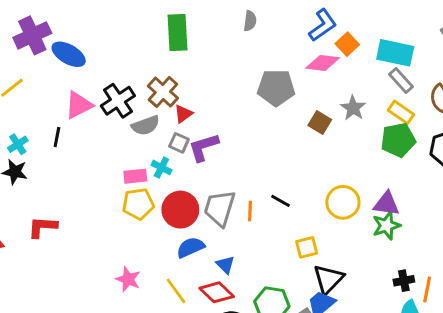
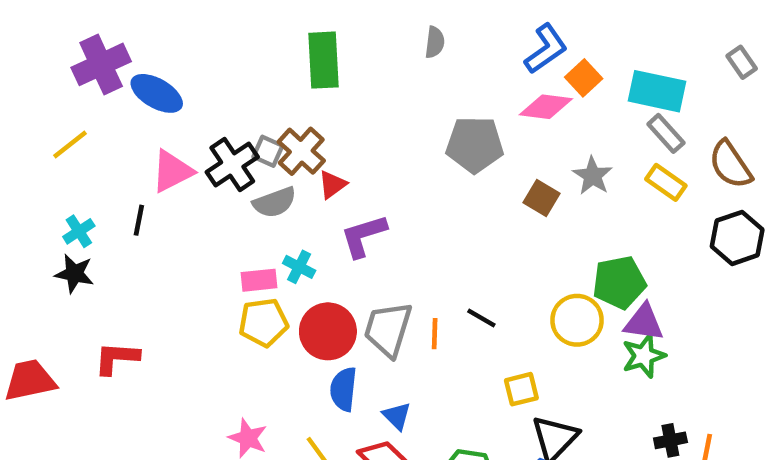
green pentagon: (398, 140) -> (619, 282), moved
gray square: (179, 143) -> (268, 151), moved
blue semicircle: (191, 247) -> (343, 389), turned -60

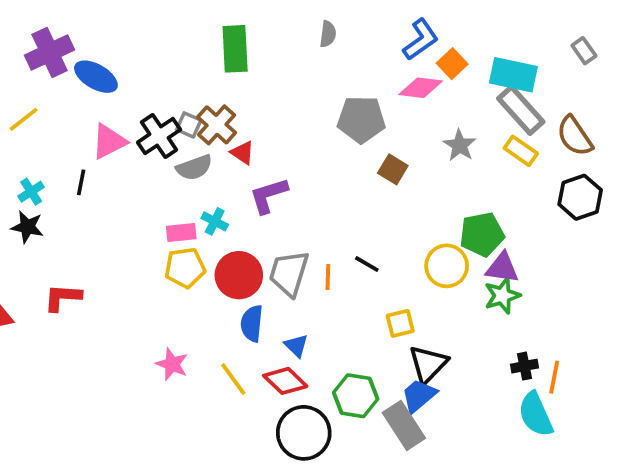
gray rectangle: (666, 133) -> (521, 110), size x1.5
red triangle: (332, 185) -> (243, 153), turned -50
brown square: (541, 198) -> (393, 169), moved

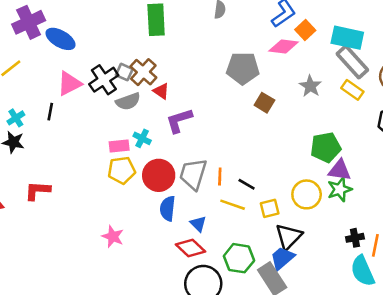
black line: (367, 264) -> (247, 184), moved
yellow circle: (447, 266) -> (307, 194), moved
yellow line: (233, 379) -> (233, 205), moved, turned -35

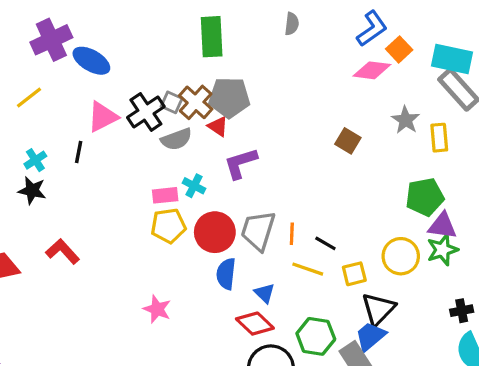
gray pentagon: (243, 68) -> (229, 98), moved
yellow rectangle: (352, 90) -> (439, 138), moved, turned 50
red L-shape: (38, 191) -> (63, 251), turned 44

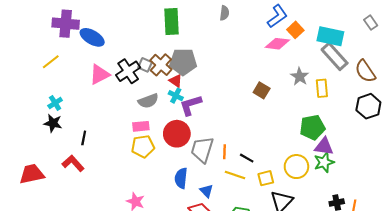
purple cross: (51, 40) -> (66, 24), turned 30
gray semicircle: (176, 139) -> (148, 101), moved
black line: (79, 152) -> (84, 138), moved
cyan cross: (194, 186) -> (176, 96), moved
red circle: (215, 232) -> (177, 134), moved

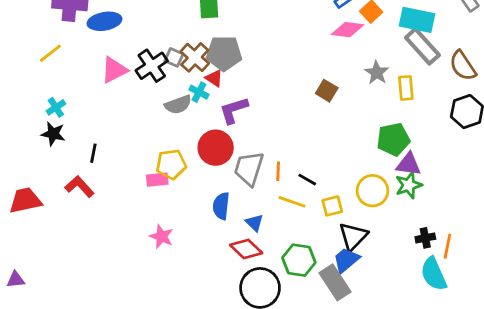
blue ellipse: (92, 37) -> (105, 21), turned -40
cyan cross: (176, 96) -> (199, 92), moved
pink rectangle: (141, 126) -> (157, 180), moved

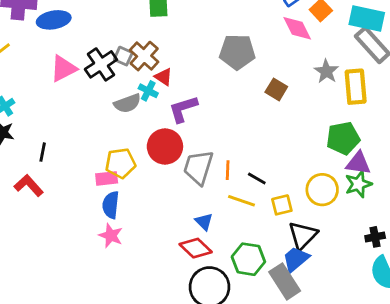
pink diamond: (348, 30) -> (297, 28), turned 56
gray pentagon: (224, 53) -> (237, 52), moved
yellow rectangle: (406, 88) -> (356, 87), size x1.4
blue semicircle: (221, 206) -> (111, 205), moved

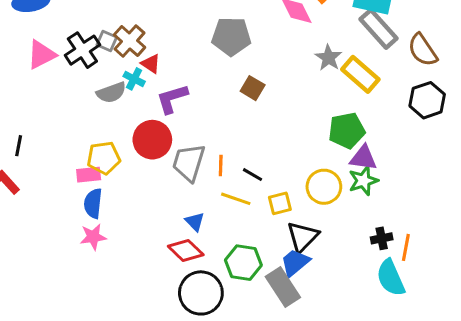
yellow rectangle: (356, 87) -> (360, 74), turned -44
brown square: (276, 89) -> (253, 88), moved
pink star: (111, 236) -> (93, 237), turned -30

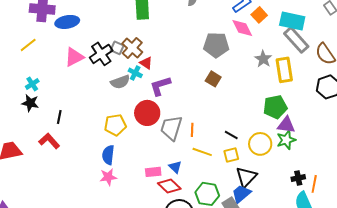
gray pentagon: (231, 36) -> (216, 45), moved
yellow rectangle: (360, 74) -> (284, 70), turned 40
pink rectangle: (89, 175) -> (153, 172), moved
black line: (253, 175) -> (231, 135), moved

